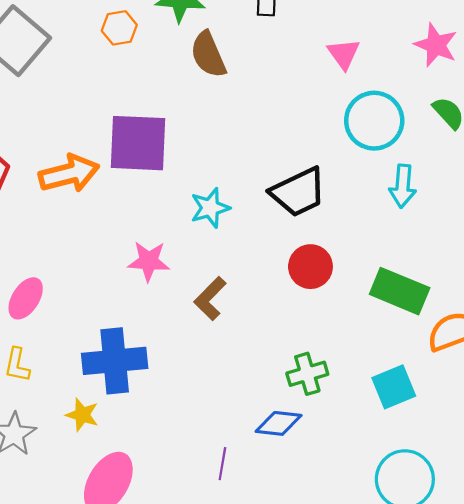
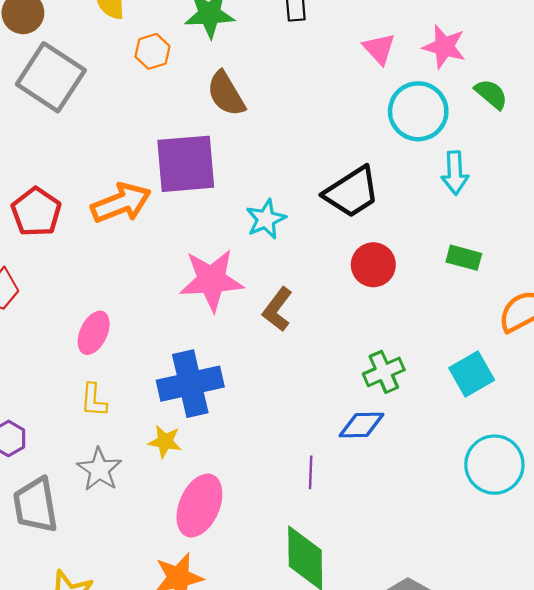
pink star: (436, 45) -> (444, 47), moved
brown semicircle: (208, 55) -> (226, 94), moved
pink star: (149, 261) -> (211, 280), size x1.5
green rectangle: (400, 291) -> (464, 258), moved, size x0.6

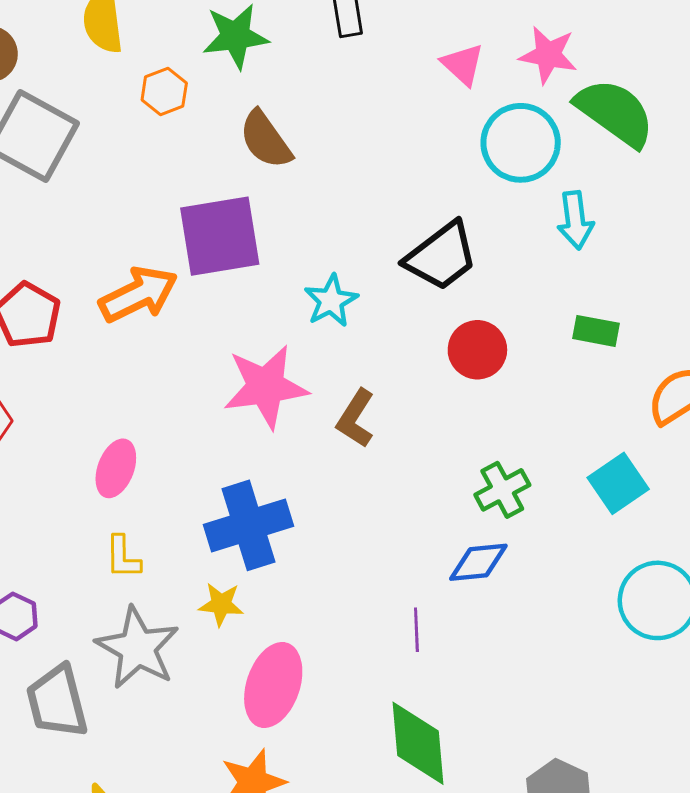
green semicircle: (491, 94) -> (615, 113), size x1.8
gray star: (99, 469) -> (138, 648), size x1.4

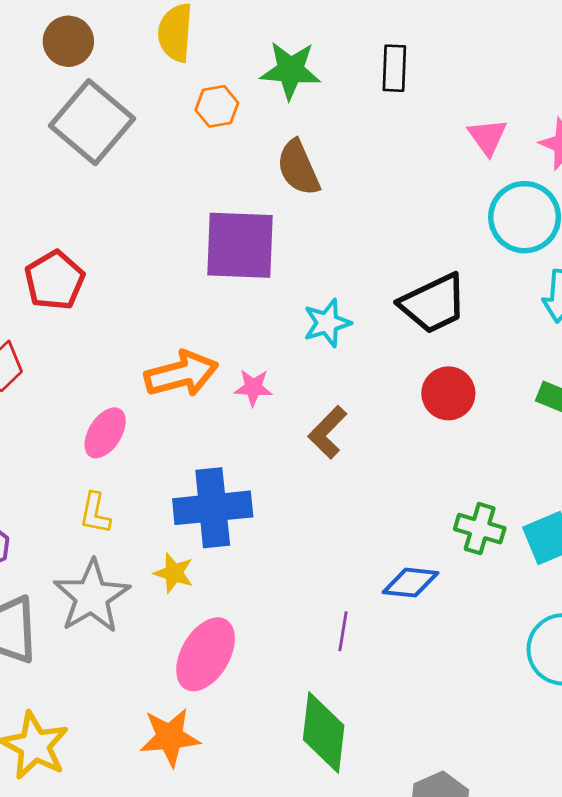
orange arrow: (138, 294) -> (181, 374), moved
pink star: (266, 387) -> (253, 388), size x0.5
green cross: (502, 490) -> (480, 529), moved, turned 33

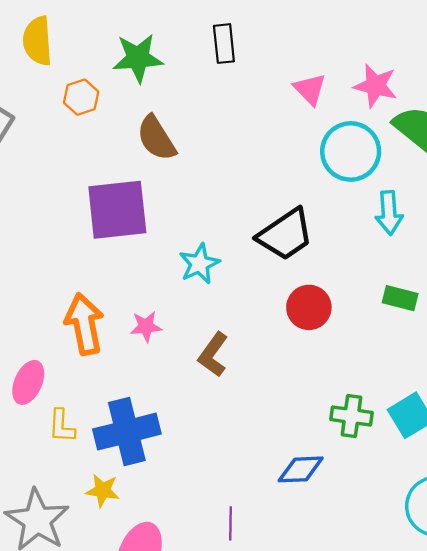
orange arrow: (181, 374) -> (84, 324), turned -78
yellow L-shape: (95, 513) -> (62, 426), moved
purple line: (343, 631) -> (230, 523), moved

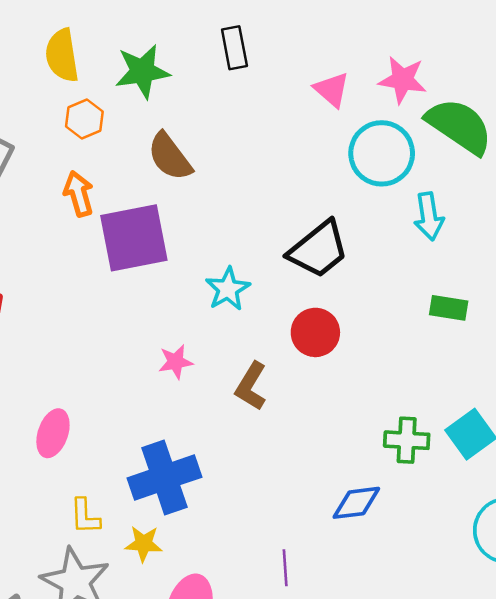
yellow semicircle: (37, 41) -> (62, 55), moved
red circle: (309, 307) -> (315, 332), moved
orange arrow: (84, 324) -> (79, 194), moved, size x0.7
yellow L-shape: (62, 426) -> (85, 516), moved

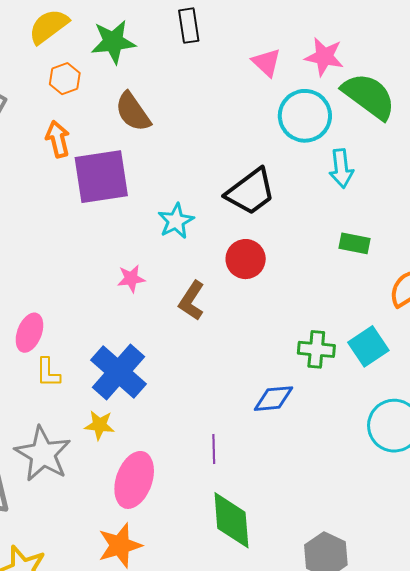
yellow semicircle: (62, 55) -> (49, 26), turned 60
blue cross: (164, 478) -> (119, 372), turned -32
yellow L-shape: (85, 516) -> (48, 373), moved

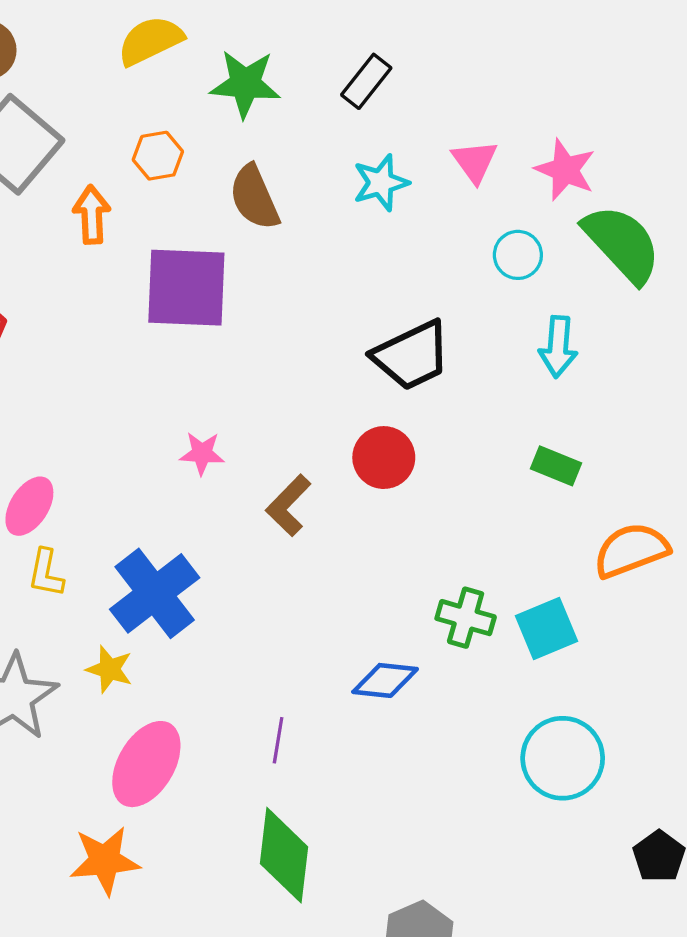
black rectangle: (189, 26) -> (366, 81), turned 36
orange hexagon: (65, 79) -> (158, 156), moved
cyan circle: (305, 116) -> (518, 255), size x0.6
orange arrow: (58, 139) -> (92, 215), moved
cyan star: (176, 221) -> (381, 183), moved

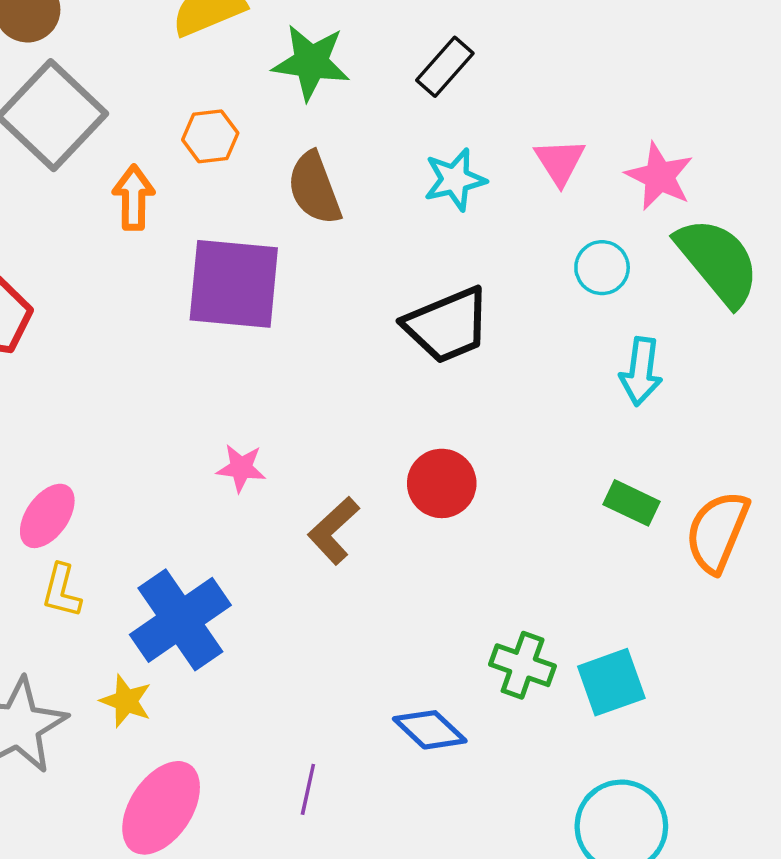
black trapezoid: (412, 356) -> (447, 325), moved
orange semicircle: (631, 550) -> (717, 532), moved, turned -50
blue diamond: (385, 680) -> (430, 730), turned 34

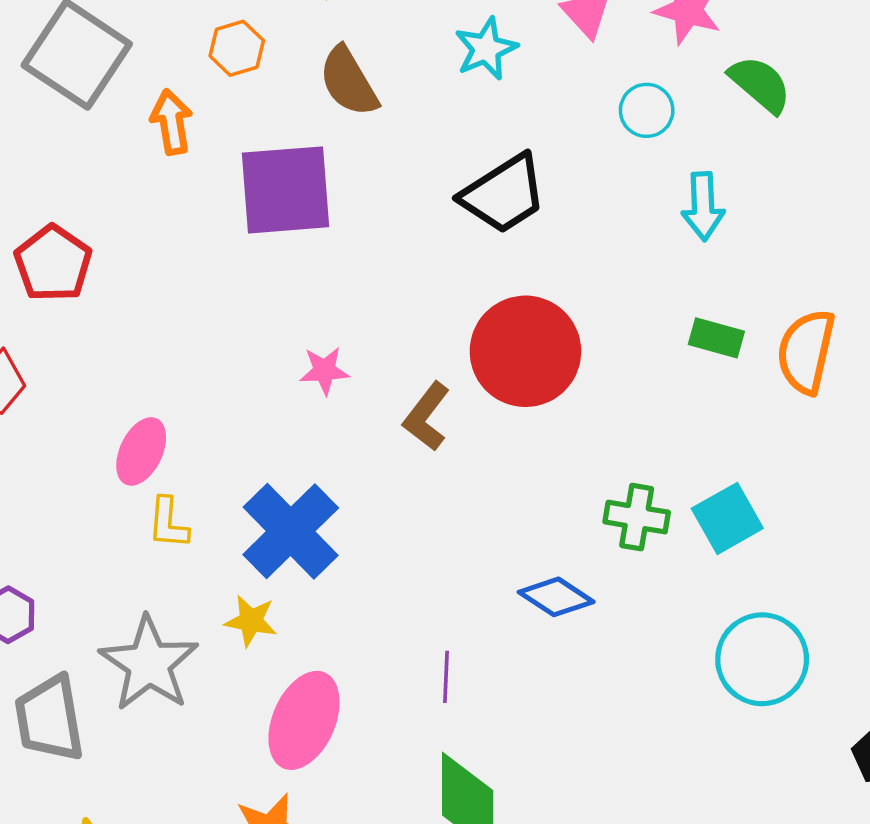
green semicircle: (718, 261) -> (760, 84), size x0.7
red circle: (442, 483) -> (525, 351), size x1.6

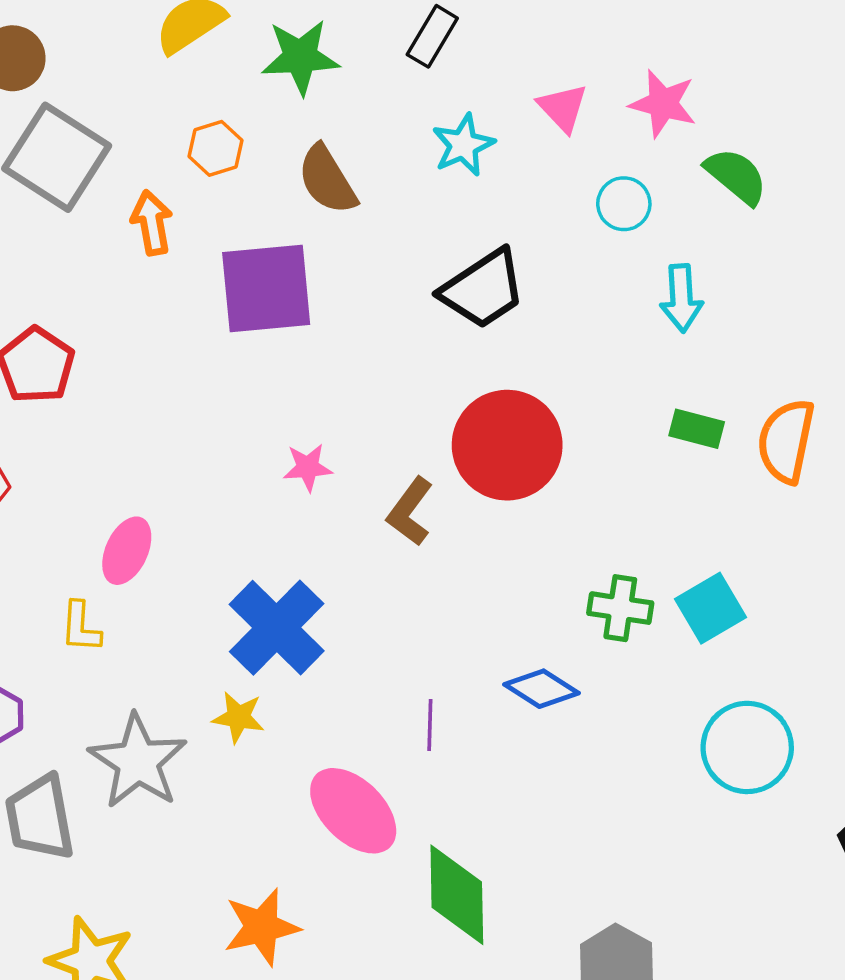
yellow L-shape: (168, 523) -> (81, 627), moved
purple line: (446, 677) -> (430, 725), moved
pink ellipse: (304, 720) -> (353, 811), moved, turned -68

